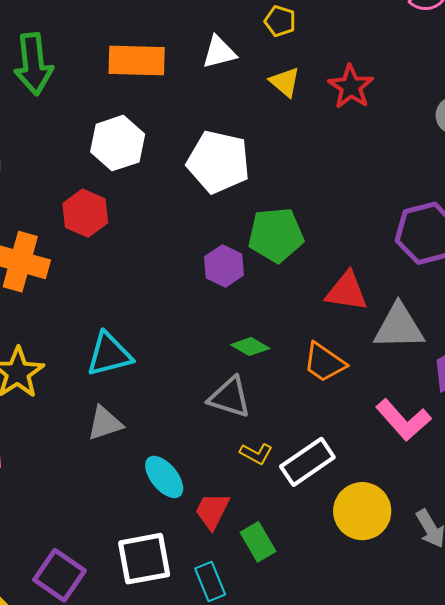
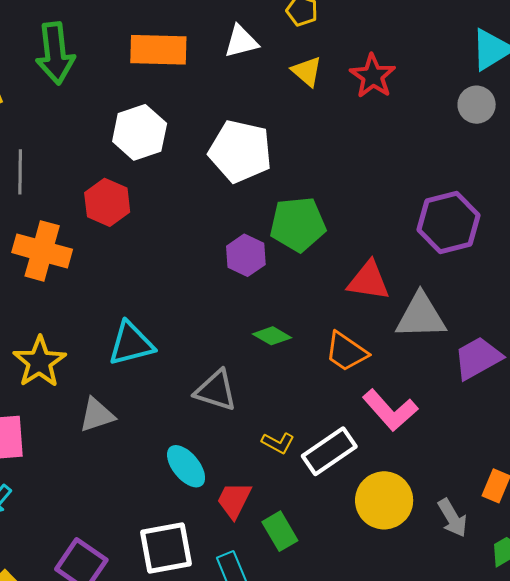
gray triangle: (230, 397) -> (216, 390), moved
pink L-shape: (403, 420) -> (390, 410), moved
gray triangle: (105, 423) -> (97, 415), moved

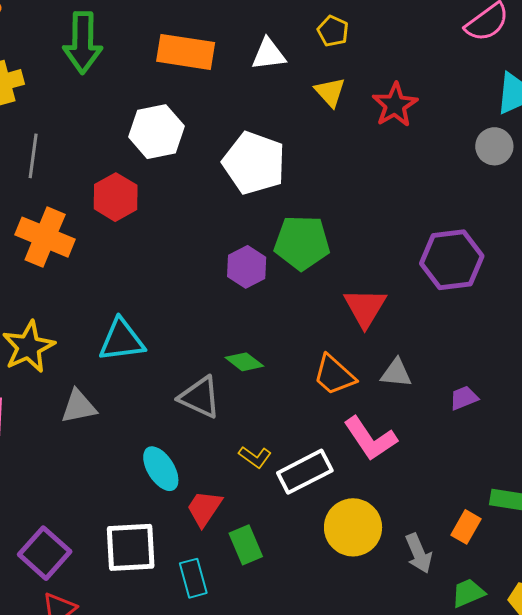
red triangle: (368, 281) -> (365, 308), turned 45
gray triangle: (421, 316) -> (396, 373), moved, size x0.6
green diamond: (272, 336) -> (244, 362), moved
purple trapezoid: (478, 358) -> (464, 398), size x0.6

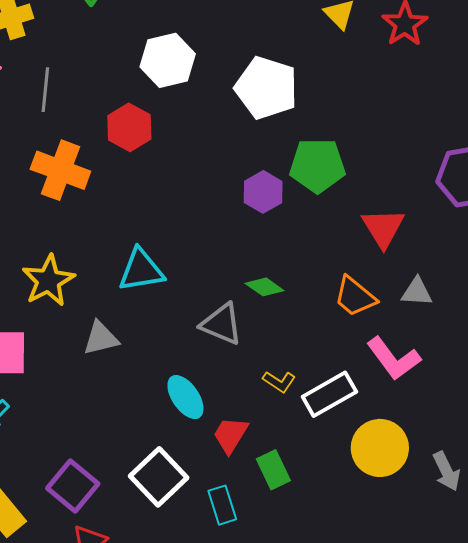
white square: (131, 547) -> (159, 477), turned -38

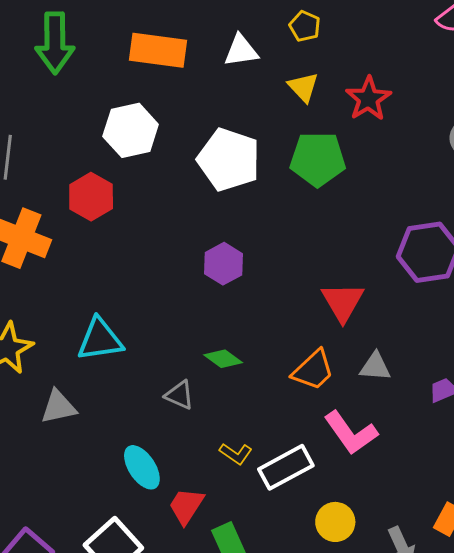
green pentagon: (317, 165) -> (318, 159), moved
orange trapezoid: (355, 297) -> (313, 370), turned -84
gray triangle: (222, 324) -> (179, 395), size x0.7
yellow circle: (380, 448) -> (335, 522), size x0.7

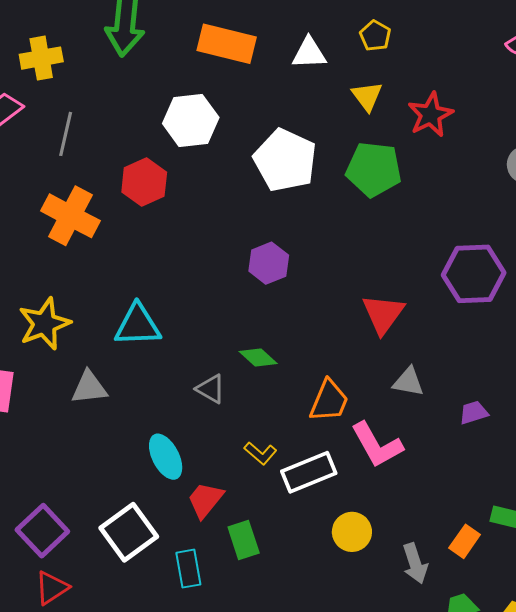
orange trapezoid: (313, 370) -> (329, 401), moved, turned -30

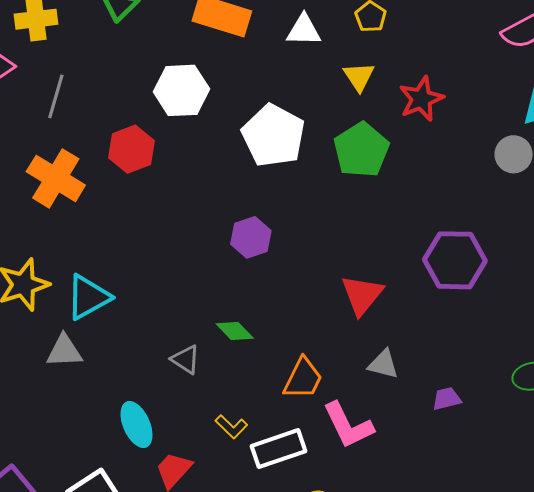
green pentagon: (374, 169) -> (361, 150), turned 30
cyan triangle: (138, 325) -> (88, 297), moved, turned -30

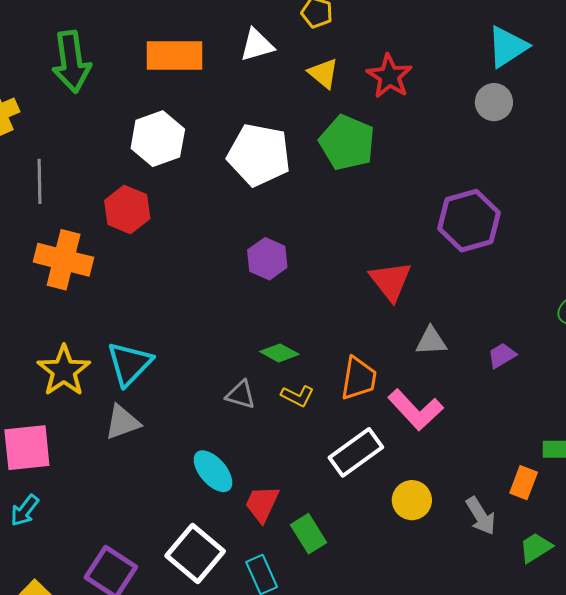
yellow L-shape: (231, 427) -> (297, 396), moved

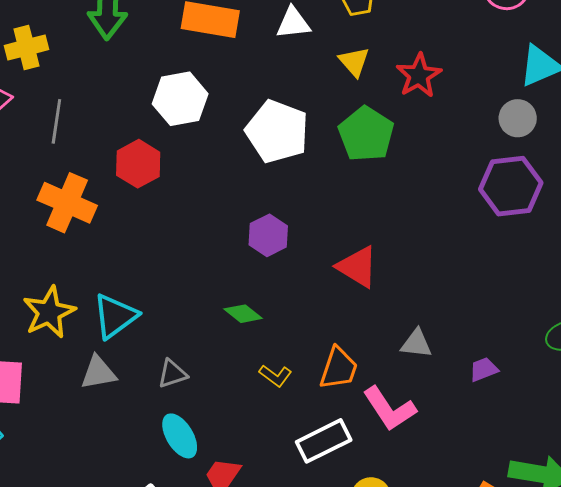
purple hexagon: (469, 221) -> (511, 186), moved
red triangle: (391, 281) -> (357, 267), moved, turned -30
green diamond: (279, 353) -> (243, 314), moved
gray triangle: (241, 395) -> (172, 374), moved, turned -44

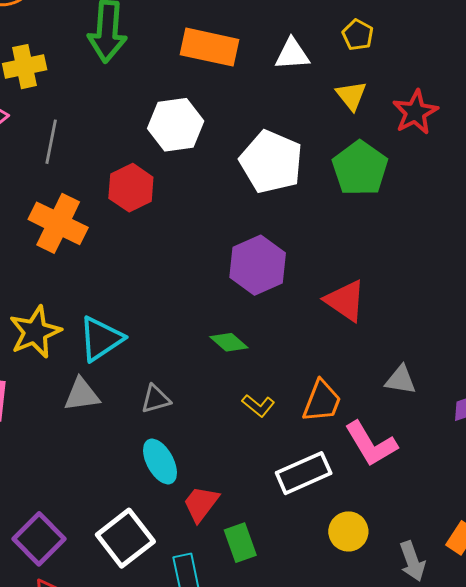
purple hexagon: (268, 235) -> (258, 265), size x1.4

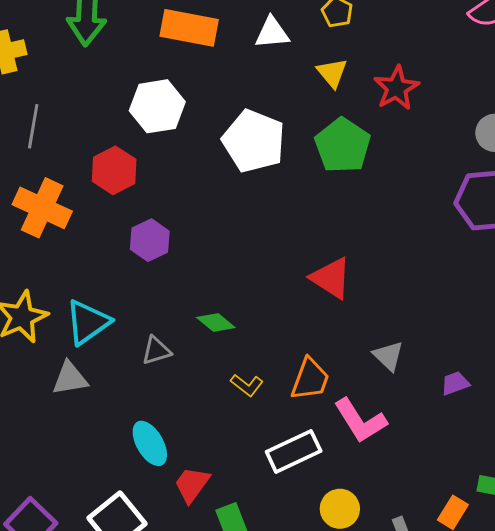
purple hexagon: (258, 265) -> (150, 240), moved, size x0.7
gray triangle: (401, 380) -> (388, 356), turned 36
gray triangle: (156, 399) -> (156, 351), moved

